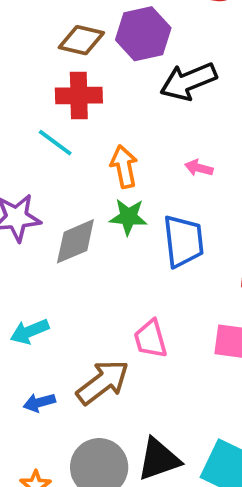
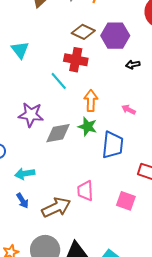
black arrow: (188, 81) -> (133, 65), size x0.5
blue arrow: (39, 402) -> (22, 201), moved, turned -119

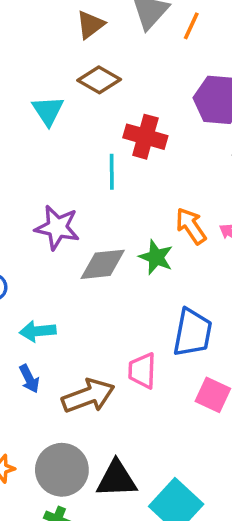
brown diamond: (83, 32) -> (99, 80), moved
cyan line: (59, 81) -> (112, 172), turned 36
orange arrow: (91, 101) -> (191, 226), moved, turned -40
blue trapezoid: (113, 145) -> (193, 333), moved

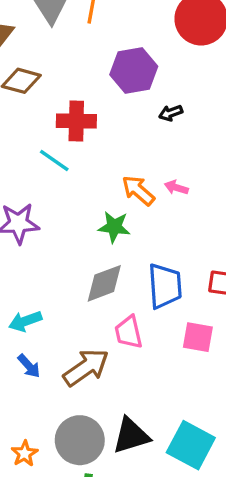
cyan line: (112, 172) -> (54, 160), turned -40
gray diamond: (103, 264) -> (104, 283), moved

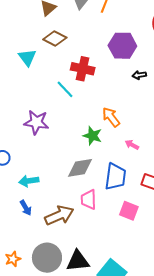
pink arrow: (176, 188) -> (132, 145), moved

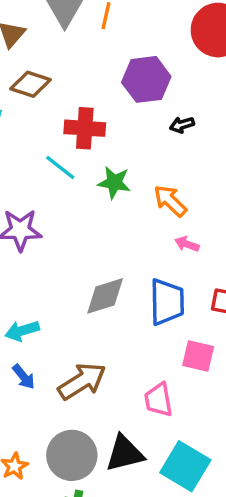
orange arrow: (111, 117) -> (170, 201), moved
green star: (92, 136) -> (114, 183), moved
pink trapezoid: (89, 200) -> (158, 400), moved

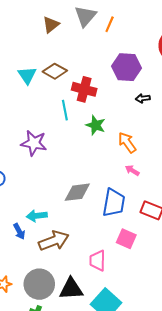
brown diamond: (30, 84) -> (55, 71), moved
cyan line: (60, 167) -> (65, 110), turned 30
cyan arrow: (22, 331) -> (37, 216), moved

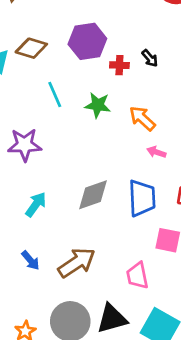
purple hexagon: (127, 67) -> (87, 41), moved
red cross: (84, 89) -> (119, 65), moved, size x0.6
black arrow: (143, 98) -> (150, 58), turned -112
cyan arrow: (37, 216) -> (36, 204), moved, turned 144

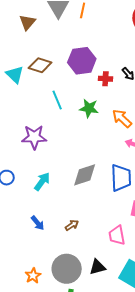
brown arrow: (77, 263) -> (72, 225), size x0.5
black triangle: (112, 319) -> (98, 267), size x0.7

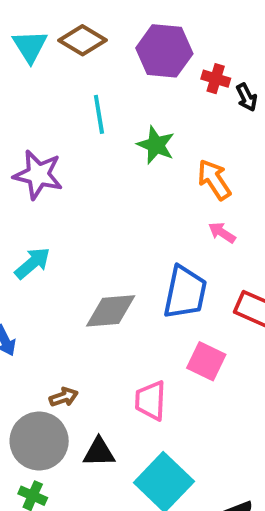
red cross: (105, 79) -> (216, 79), moved
gray diamond: (85, 175) -> (111, 311), moved
brown arrow: (72, 225) -> (64, 397), moved

